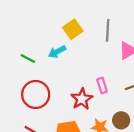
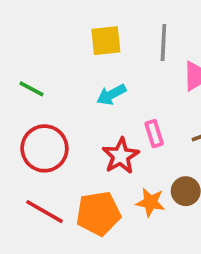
yellow square: (73, 29) -> (106, 41), turned 30
cyan arrow: (57, 52) -> (111, 95), moved

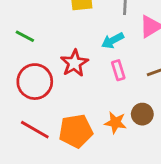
cyan arrow: (111, 95) -> (113, 41), moved
red star: (121, 156) -> (74, 63), moved

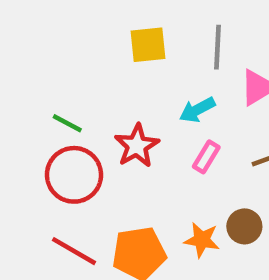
green line: (25, 36) -> (67, 123), moved
pink rectangle: (118, 70) -> (206, 157), turned 48

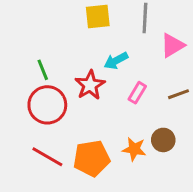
cyan arrow: (197, 110) -> (116, 61), moved
green line: (67, 123) -> (43, 70), turned 40

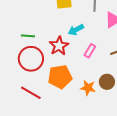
green line: (43, 70) -> (28, 36), turned -64
orange pentagon: (92, 158) -> (60, 77), moved

